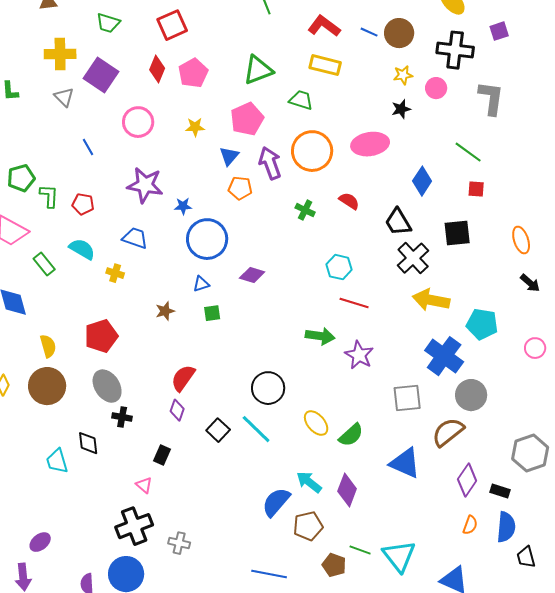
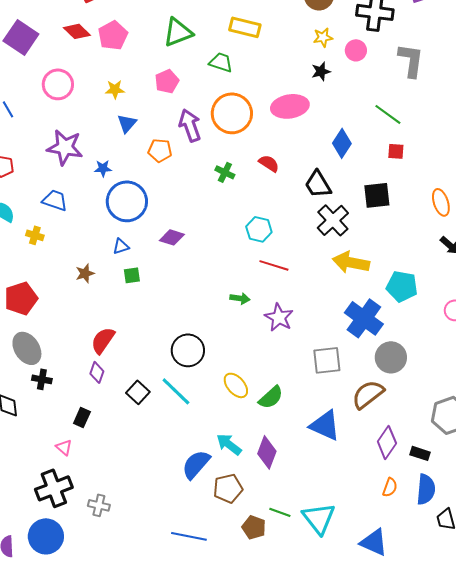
red diamond: (157, 69) -> (77, 31), turned -68
pink pentagon: (247, 119) -> (167, 81), size x0.7
blue triangle: (229, 156) -> (127, 123), moved
green arrow: (320, 336) -> (240, 298), size x0.7

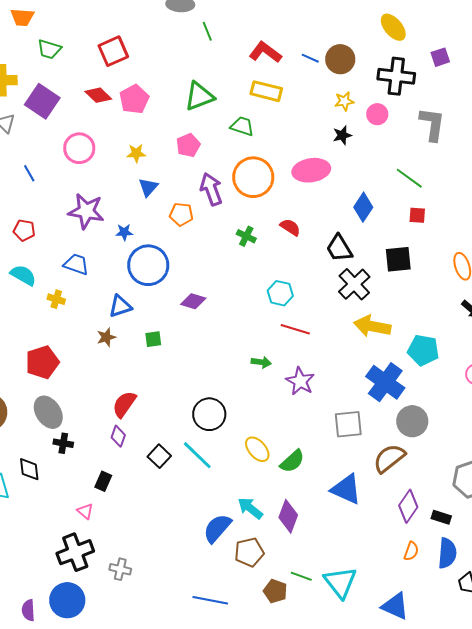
blue triangle: (121, 246) -> (120, 306), moved, size x1.4

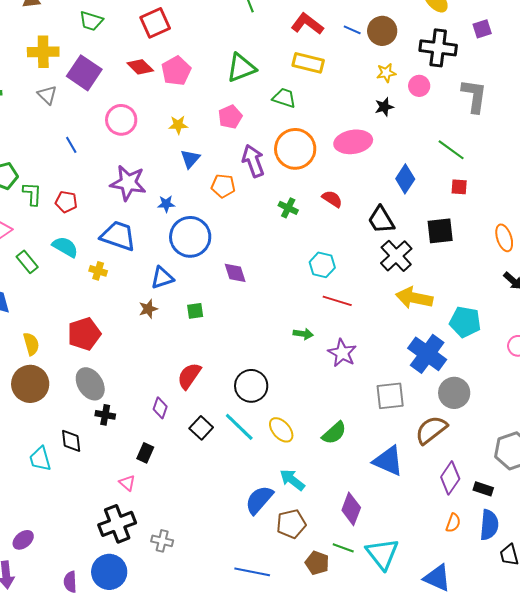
blue trapezoid: (76, 264) -> (118, 236), size x1.4
purple diamond: (193, 301) -> (235, 273), turned 55
red semicircle: (124, 404) -> (189, 376), moved
yellow ellipse: (257, 449) -> (281, 430), moved
purple diamond: (288, 516) -> (351, 509), moved

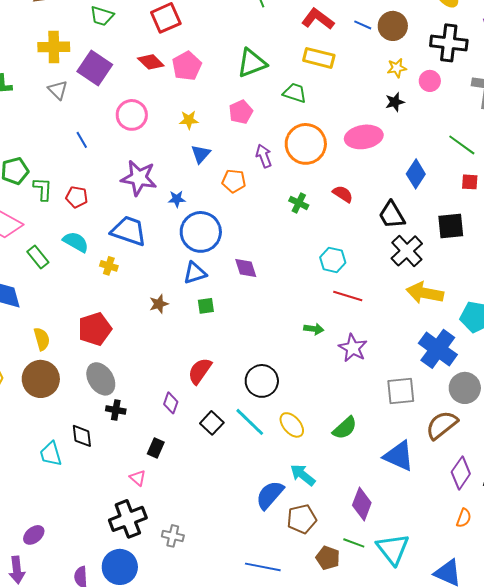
purple arrow: (253, 161) -> (264, 156), size x0.7
blue triangle: (162, 278) -> (195, 273), moved

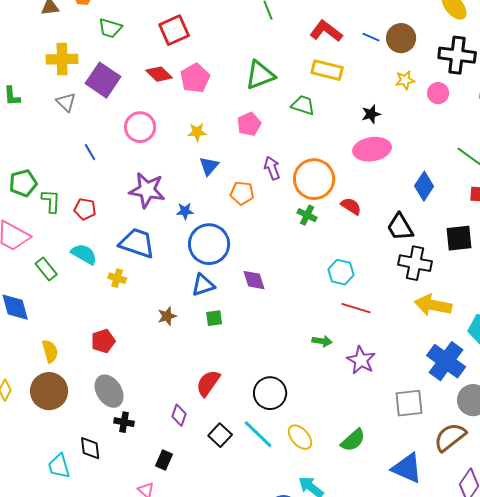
black star: (395, 102) -> (371, 114), moved
orange circle: (306, 144) -> (314, 179), moved
black cross: (407, 251) -> (415, 263), turned -36
red pentagon: (95, 329) -> (103, 341), size x0.7

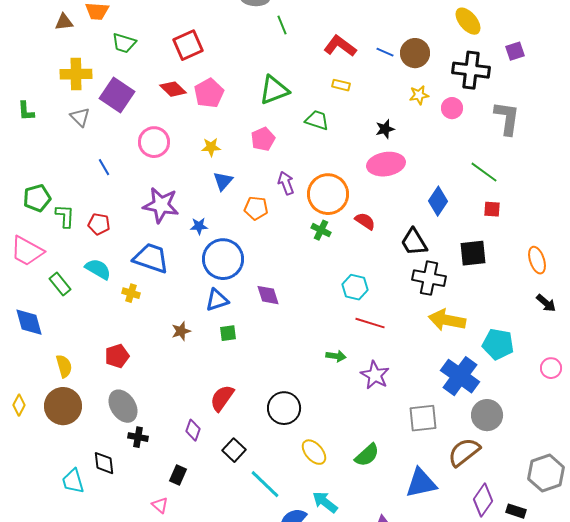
yellow rectangle: (327, 70) -> (341, 85), size x0.6
cyan line: (258, 434) -> (265, 484), moved
blue triangle: (407, 468) -> (421, 483), turned -36

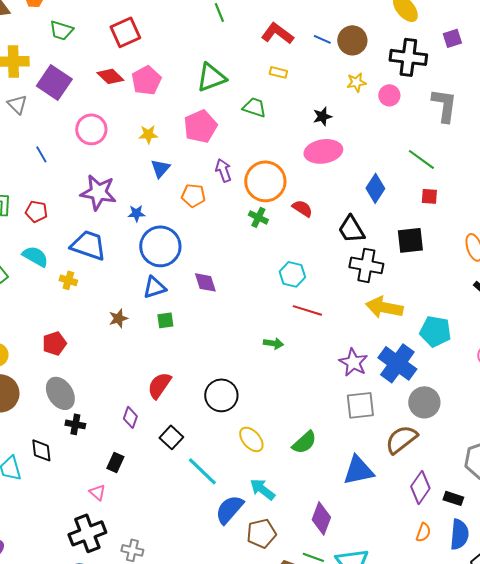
pink pentagon: (263, 139) -> (200, 126), size x1.4
purple star: (375, 375) -> (353, 362), moved

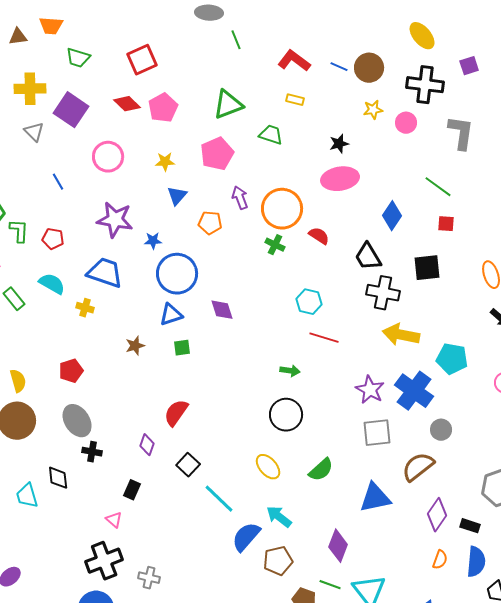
black circle: (221, 395) -> (286, 415), moved
gray circle: (424, 402) -> (441, 430), size x0.7

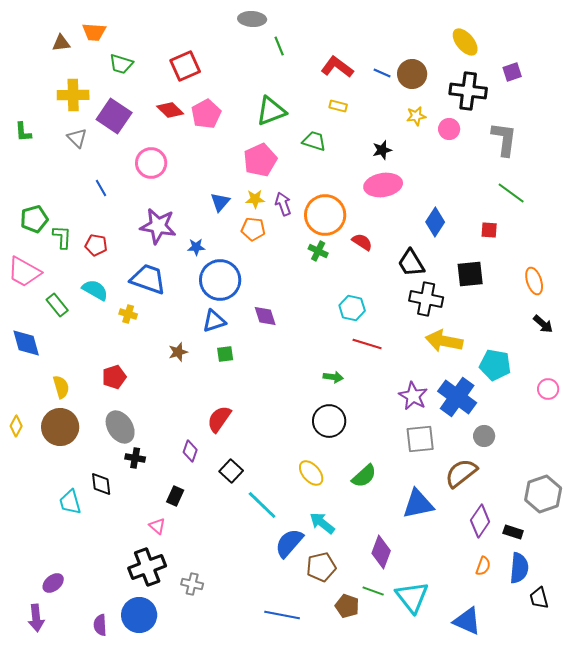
yellow star: (165, 162) -> (255, 199), moved
green line: (438, 187) -> (511, 193), moved

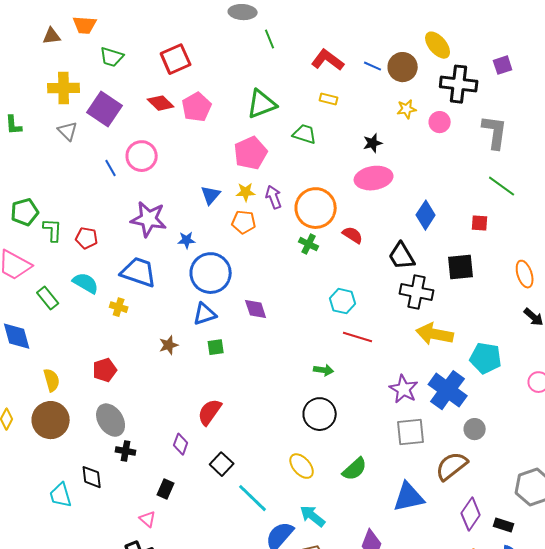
yellow ellipse: (465, 42) -> (438, 45), moved
blue line: (101, 188) -> (111, 168), moved

